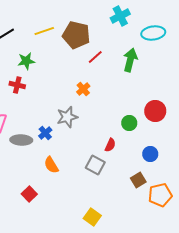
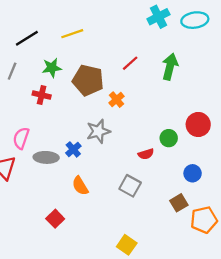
cyan ellipse: (153, 33) -> (195, 20), moved
brown pentagon: (76, 35) -> (88, 80), moved
red semicircle: (110, 145) -> (146, 154), moved, turned 48

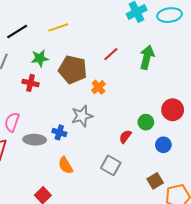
blue cross: (73, 149) -> (59, 132), turned -32
red semicircle: (146, 154) -> (125, 137), turned 144
blue circle: (193, 173) -> (163, 145), moved

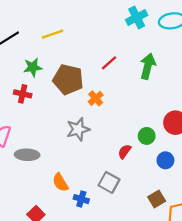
blue cross: (59, 132) -> (81, 199), moved

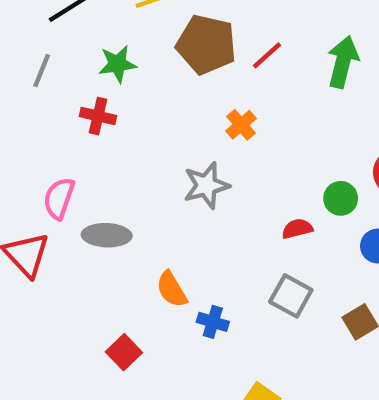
brown pentagon: (68, 79) -> (206, 45), moved
red semicircle: (125, 151) -> (297, 229), turned 40
gray square: (109, 182) -> (291, 296), moved

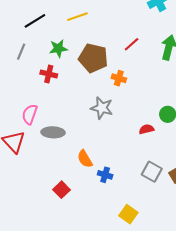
brown pentagon: (206, 45) -> (93, 58), moved
orange cross: (241, 125) -> (119, 78), turned -32
gray star: (206, 185) -> (102, 108), turned 30
gray square: (291, 296) -> (152, 172), moved

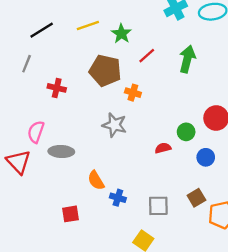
green star: (58, 48) -> (121, 34), moved, turned -30
gray square: (152, 172) -> (158, 206), moved, turned -30
red square: (62, 190) -> (71, 214), turned 35

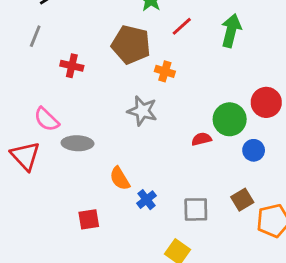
pink semicircle: (36, 132) -> (46, 119), turned -65
green circle: (186, 132) -> (230, 119), size x1.5
blue cross: (118, 198) -> (147, 200), turned 35

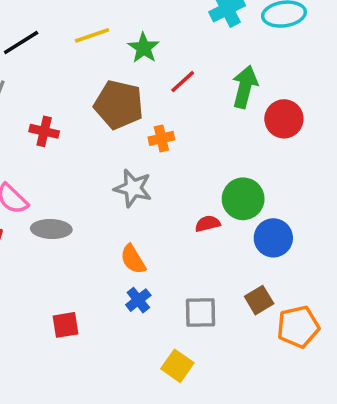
orange cross: (165, 71) -> (161, 138), turned -30
red circle: (266, 102) -> (284, 119), moved
blue circle: (254, 150) -> (273, 238), size x1.4
orange semicircle: (120, 178) -> (133, 259), moved

